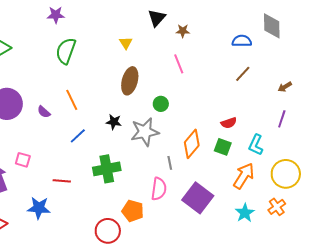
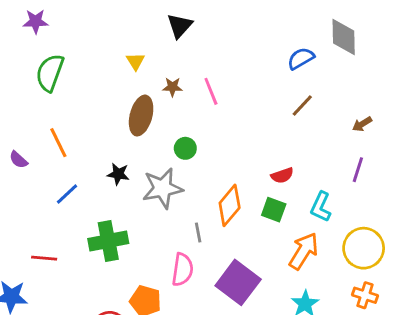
brown star: (183, 31) -> (172, 87), moved
blue semicircle: (242, 41) -> (301, 58), turned -30
orange cross: (277, 207) -> (365, 295), moved, turned -36

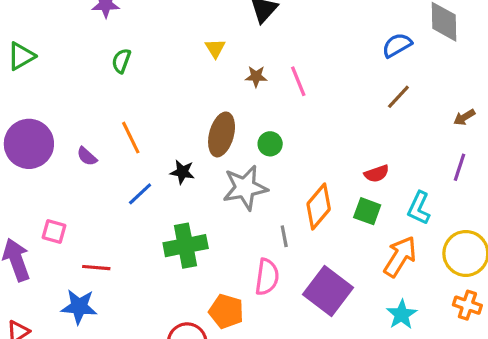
green semicircle: (50, 73) -> (121, 61), size x0.6
brown ellipse: (141, 116) -> (222, 134), moved
black star: (118, 174) -> (182, 172), moved
red line: (44, 258) -> (96, 268), moved

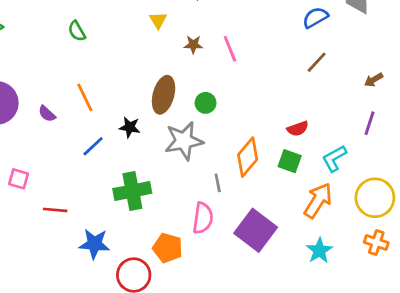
green semicircle: (121, 61) -> (77, 31), turned -50
cyan L-shape: (419, 208) -> (334, 158), turned 36
blue star: (79, 307) -> (94, 244), moved

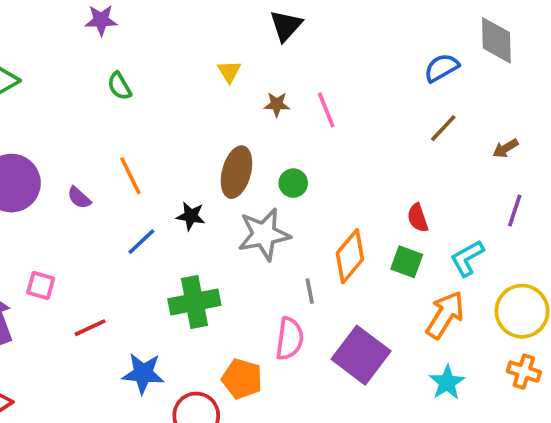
brown arrow: (374, 80) -> (506, 148), moved
red semicircle: (298, 129) -> (418, 218), turned 90
red line: (55, 210) -> (90, 328), turned -30

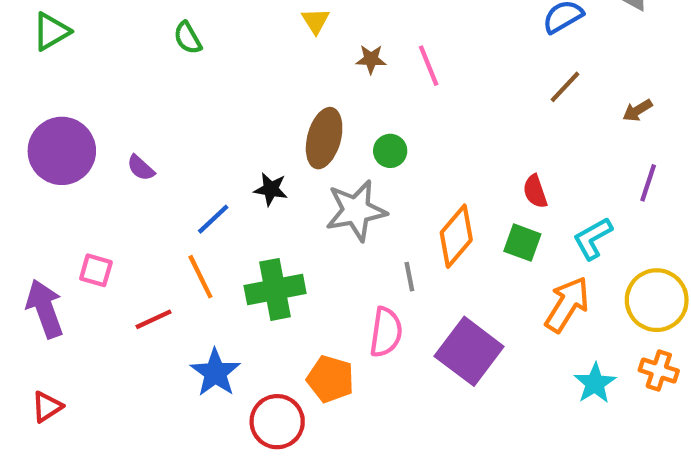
orange line: (130, 176) -> (200, 277), moved
blue star: (143, 373) -> (215, 373), turned 30
cyan star: (447, 383) -> (595, 383), moved

